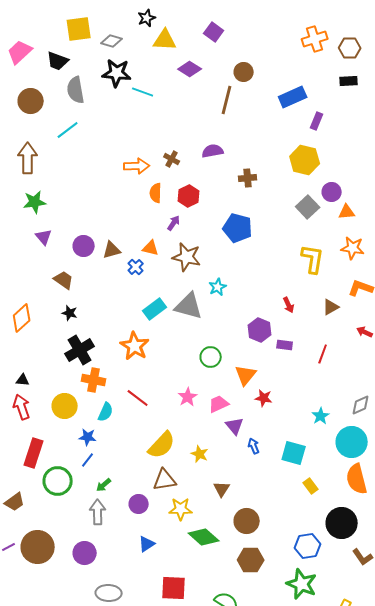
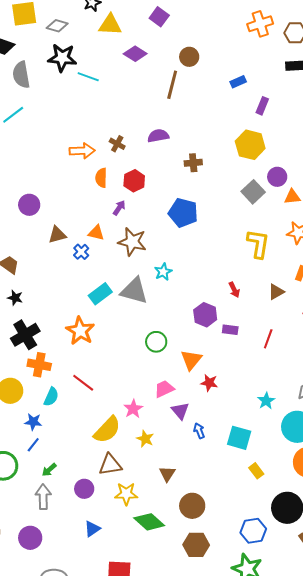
blue rectangle: (293, 97) -> (238, 82), size x0.6
purple circle: (84, 246) -> (29, 205), moved
pink star: (188, 397) -> (133, 409), moved

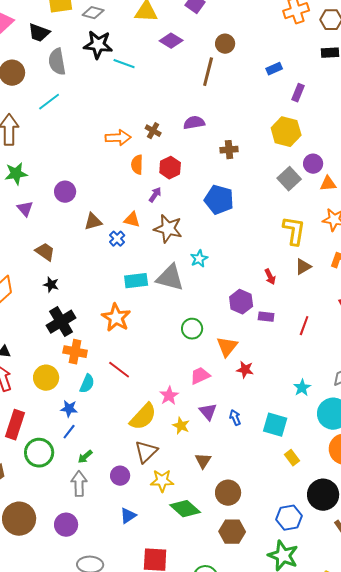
brown triangle: (276, 292) -> (303, 267), moved
cyan rectangle: (100, 294) -> (136, 281), turned 30
purple triangle: (180, 411) -> (208, 412), moved
brown triangle: (110, 465) -> (146, 452), turned -35

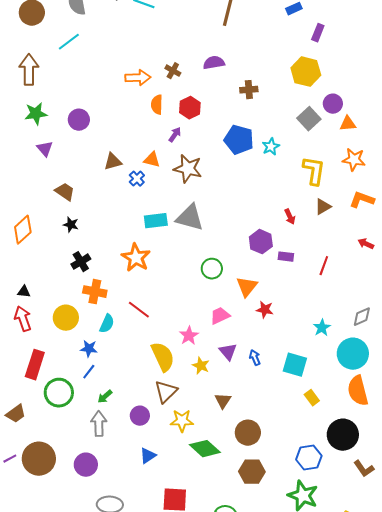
purple circle: (65, 192) -> (79, 120), moved
cyan star: (199, 259) -> (271, 147), moved
black cross: (61, 322) -> (81, 262), size x0.7
yellow semicircle: (143, 417) -> (163, 357), turned -68

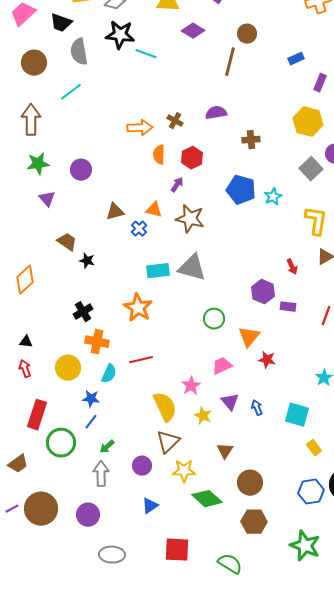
black star: (71, 225) -> (87, 261), moved
red line: (139, 310) -> (141, 360), turned -50
red arrow: (23, 319) -> (25, 369), size x0.7
blue hexagon: (309, 458) -> (311, 492), moved

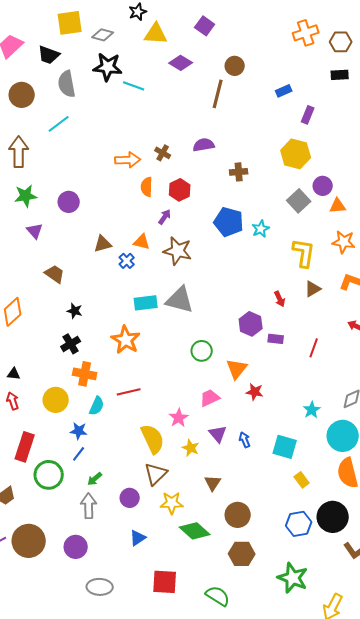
black star: (87, 261) -> (75, 311), moved

